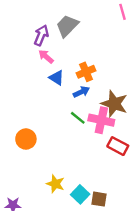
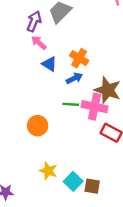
orange cross: (86, 72) -> (79, 58), turned -36
green line: (78, 118) -> (71, 104), turned -35
orange circle: (26, 139) -> (38, 126), moved

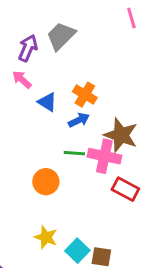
pink arrow: (39, 43) -> (22, 80), moved
orange circle: (38, 126) -> (46, 182), moved

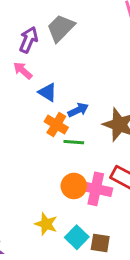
orange cross: (85, 95) -> (56, 125), moved
pink cross: (104, 156) -> (96, 189), moved
orange circle: (46, 182) -> (74, 186), moved

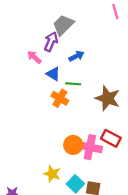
purple arrow: (28, 40) -> (51, 42), moved
blue arrow: (78, 110) -> (77, 56), moved
green line: (74, 142) -> (73, 84), moved

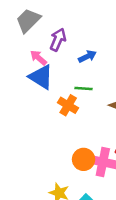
gray trapezoid: (63, 25) -> (28, 20), moved
blue triangle: (53, 74) -> (41, 77), moved, size x1.5

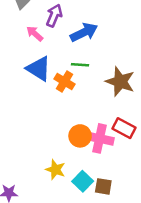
blue arrow: (87, 56) -> (84, 32), size x1.5
blue triangle: (41, 77) -> (39, 69), moved

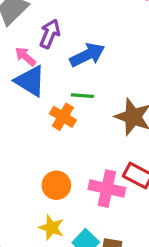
blue triangle: (39, 69) -> (30, 81), moved
orange circle: (80, 136) -> (56, 185), moved

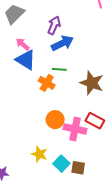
purple arrow: (50, 34) -> (54, 25), moved
orange circle: (56, 185) -> (55, 120), moved

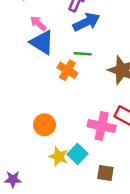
orange circle: (55, 120) -> (45, 125), moved
cyan square: (61, 164) -> (78, 154), moved

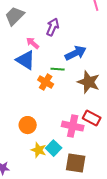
blue arrow: (86, 22) -> (76, 53), moved
pink arrow: (38, 23) -> (33, 43), moved
brown square: (105, 173) -> (76, 163), size x1.5

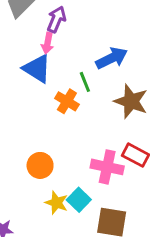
purple arrow: (53, 27) -> (56, 19), moved
pink arrow: (33, 43) -> (48, 43), turned -120
green line: (58, 69) -> (85, 82), turned 64

